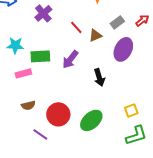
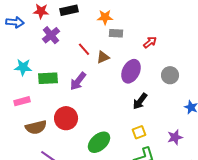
gray rectangle: (117, 22) -> (116, 33), moved, turned 40
pink rectangle: (23, 73) -> (22, 101), moved
black arrow: (99, 77) -> (140, 101), moved, turned 54
brown semicircle: (28, 105) -> (36, 127), size x1.5
red circle: (58, 114) -> (66, 118), moved

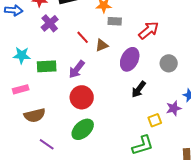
red arrow: (150, 42) -> (149, 30), size x1.5
red circle: (66, 118) -> (82, 97), moved
yellow square: (139, 132) -> (155, 120), moved
purple star: (175, 137) -> (174, 108), moved
green ellipse: (99, 142) -> (83, 129), moved

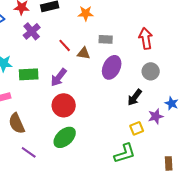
gray rectangle: (115, 21) -> (106, 39), moved
red arrow: (149, 30) -> (146, 38), moved, turned -60
brown triangle: (102, 45) -> (84, 53), turned 32
black arrow: (139, 89) -> (135, 97), moved
brown semicircle: (35, 115) -> (17, 123), turned 80

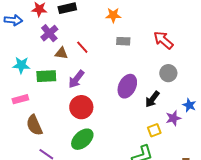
orange star: (86, 13) -> (113, 15), moved
red arrow: (146, 38) -> (163, 40), turned -40
brown triangle: (84, 53) -> (61, 53), moved
purple ellipse: (112, 67) -> (127, 86), moved

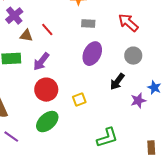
purple ellipse: (127, 86) -> (92, 54), moved
yellow square: (154, 130) -> (79, 100), moved

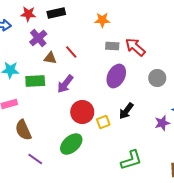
red arrow: (128, 23) -> (135, 47), moved
black arrow: (117, 82) -> (126, 111), moved
red circle: (46, 90) -> (82, 112), moved

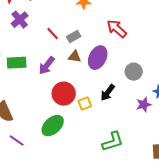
gray rectangle: (112, 46) -> (74, 37), moved, turned -32
brown triangle: (50, 58) -> (75, 57), moved
gray circle: (157, 78) -> (134, 72), moved

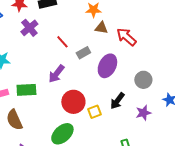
gray rectangle: (74, 37) -> (83, 53), moved
brown triangle: (75, 57) -> (101, 28), moved
green rectangle: (17, 63) -> (26, 90), moved
purple star: (144, 105) -> (143, 113), moved

